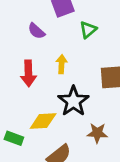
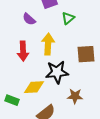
yellow arrow: (62, 64) -> (48, 44), size x1.5
black star: (73, 101) -> (57, 72), turned 30

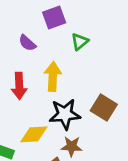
brown square: (86, 54) -> (104, 107), moved, turned 36
brown star: (75, 96) -> (72, 146), moved

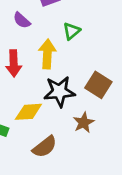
green triangle: (80, 42) -> (72, 31), moved
brown star: (72, 146) -> (84, 123), moved, turned -30

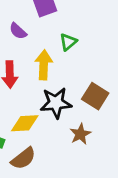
brown semicircle: (45, 147) -> (23, 158), moved

